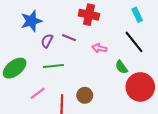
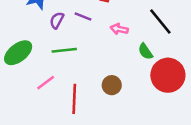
brown circle: (85, 95) -> (112, 85), moved

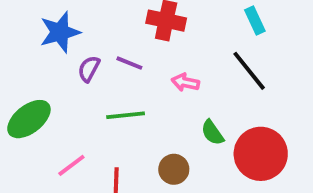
green line: (64, 50) -> (126, 115), moved
green semicircle: (145, 51) -> (212, 133), moved

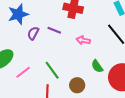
green line: (126, 115) -> (52, 70), moved, turned 60
pink line: (71, 165) -> (23, 72), moved

